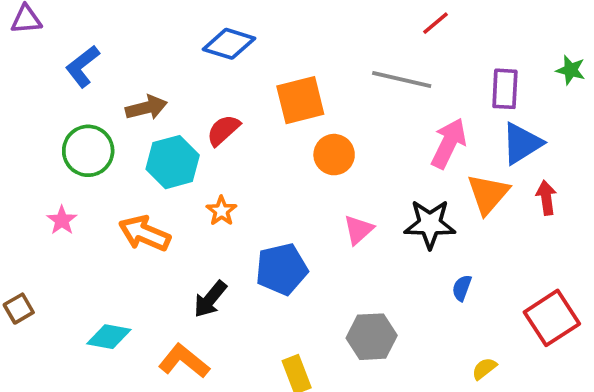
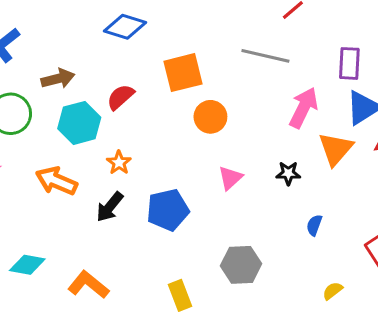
black star: (430, 224) -> (288, 173), size x0.6
black arrow: (210, 299) -> (110, 207), moved

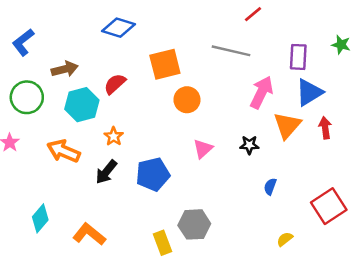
cyan diamond: (27, 265) -> (40, 218), turned -60
gray hexagon: (241, 265) -> (194, 224), moved

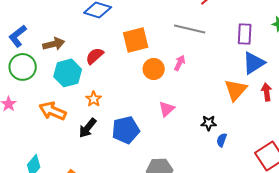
blue L-shape: (23, 42) -> (18, 36), moved
pink arrow: (262, 92) -> (180, 63), moved, size x0.6
black star: (249, 145) -> (209, 123), moved

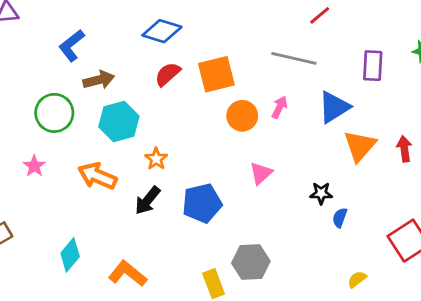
blue L-shape: (18, 36) -> (72, 46), moved
red semicircle: (95, 56) -> (168, 74), moved
blue triangle: (254, 63) -> (334, 107), moved

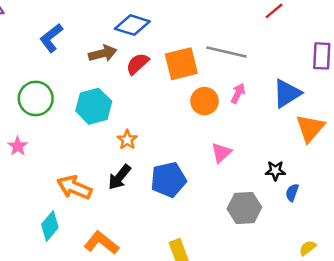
gray line: (294, 58) -> (226, 52), moved
brown arrow: (99, 80) -> (103, 53), moved
orange arrow: (97, 176) -> (74, 187), moved
gray hexagon: (251, 262) -> (244, 208), moved

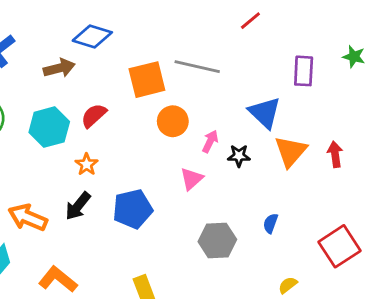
red semicircle: (137, 64) -> (94, 116), moved
pink arrow: (238, 93) -> (210, 141), moved
blue triangle: (287, 93) -> (265, 113), turned -44
black star: (275, 171) -> (239, 156), moved

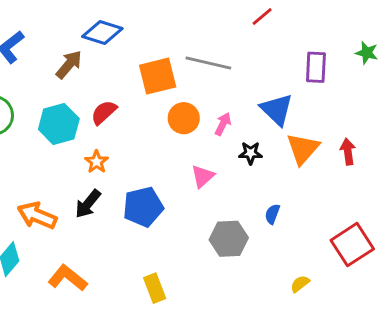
brown arrow: (59, 68) -> (69, 64), turned -36
pink arrow: (210, 141) -> (223, 124), moved
blue semicircle: (271, 223) -> (272, 214), moved

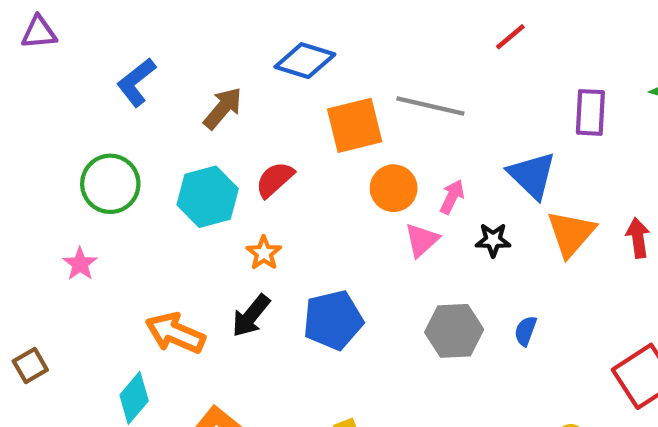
blue diamond: (102, 32) -> (305, 61), moved
pink triangle: (203, 176) -> (422, 240), moved
gray hexagon: (229, 239) -> (454, 331), moved

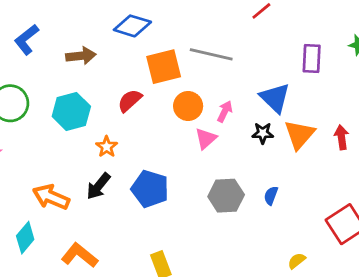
brown arrow: (223, 108) -> (81, 56), turned 44
red semicircle: (275, 180) -> (130, 101), moved
black star: (493, 240) -> (263, 133), moved
blue pentagon: (333, 320) -> (150, 189), turned 30

